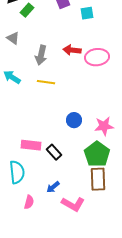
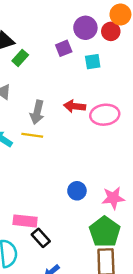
yellow line: (46, 82) -> (32, 135), moved
black rectangle: (54, 152) -> (41, 238), moved

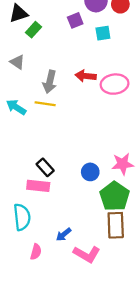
blue circle: (77, 191) -> (90, 172), moved
black rectangle: (41, 238) -> (45, 167), moved

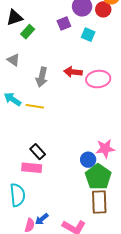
cyan square: (103, 33) -> (88, 35), turned 32
yellow line: (45, 104) -> (35, 106), moved
blue circle: (90, 172) -> (88, 160), moved
blue arrow: (64, 234) -> (42, 219), moved

